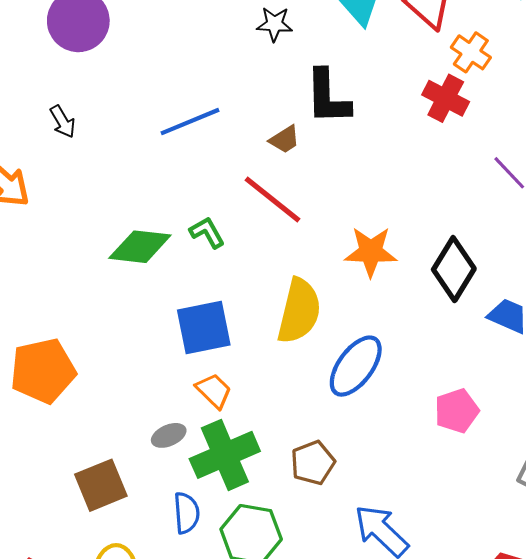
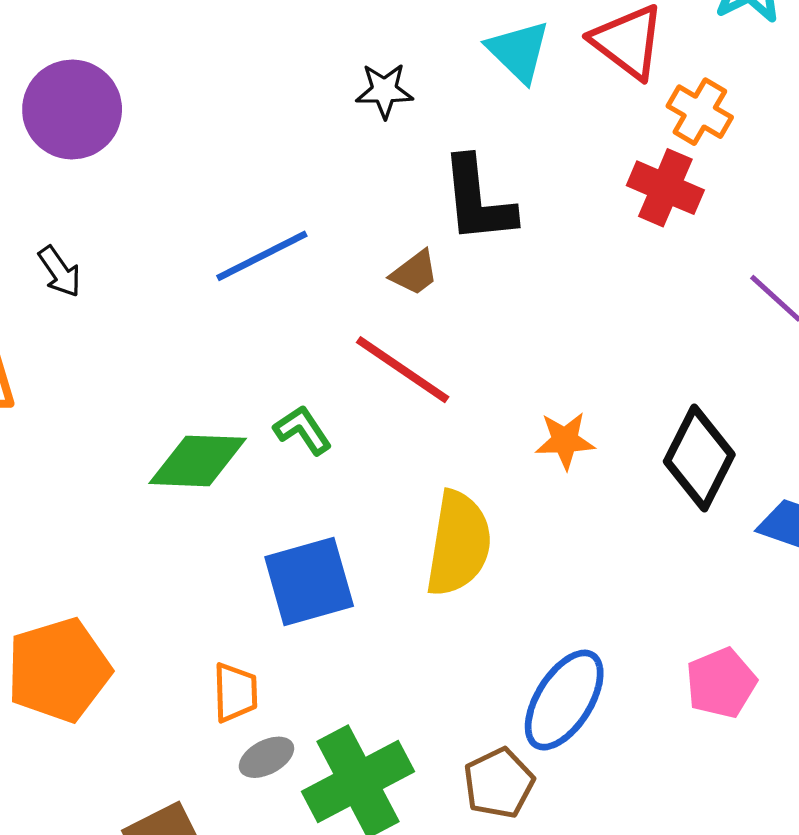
orange star: (371, 252) -> (565, 441), size x0.7
blue ellipse: (356, 366) -> (564, 700), moved
orange trapezoid: (214, 391) -> (235, 692), moved, turned 48

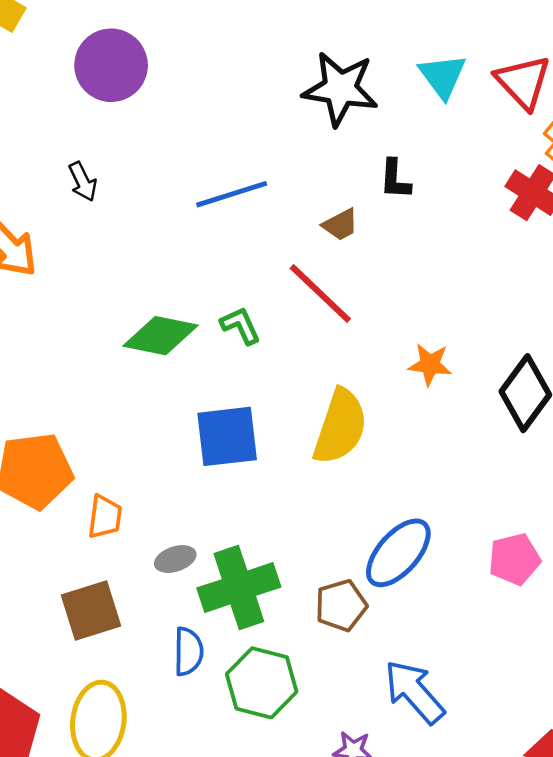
black star: (384, 91) -> (340, 89), size x1.8
black L-shape: (478, 200) -> (395, 179), size x0.6
orange trapezoid: (235, 692) -> (105, 517), moved

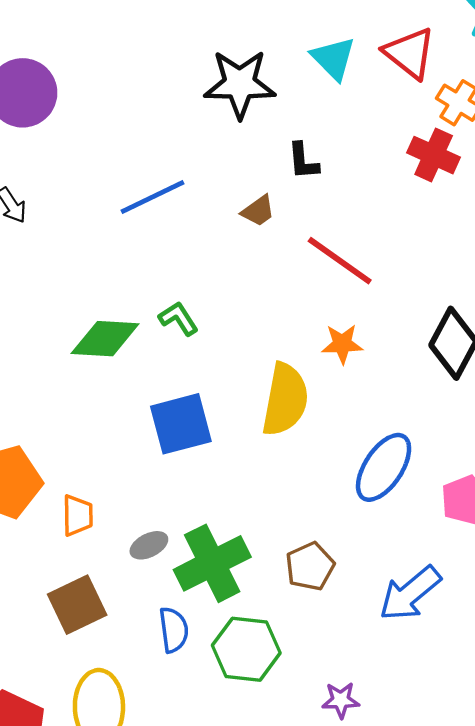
red line: (320, 294) -> (340, 261), moved
orange star: (430, 364) -> (342, 344), moved
blue ellipse: (398, 553) -> (384, 467), moved
blue arrow: (414, 692) -> (410, 593), moved, turned -80

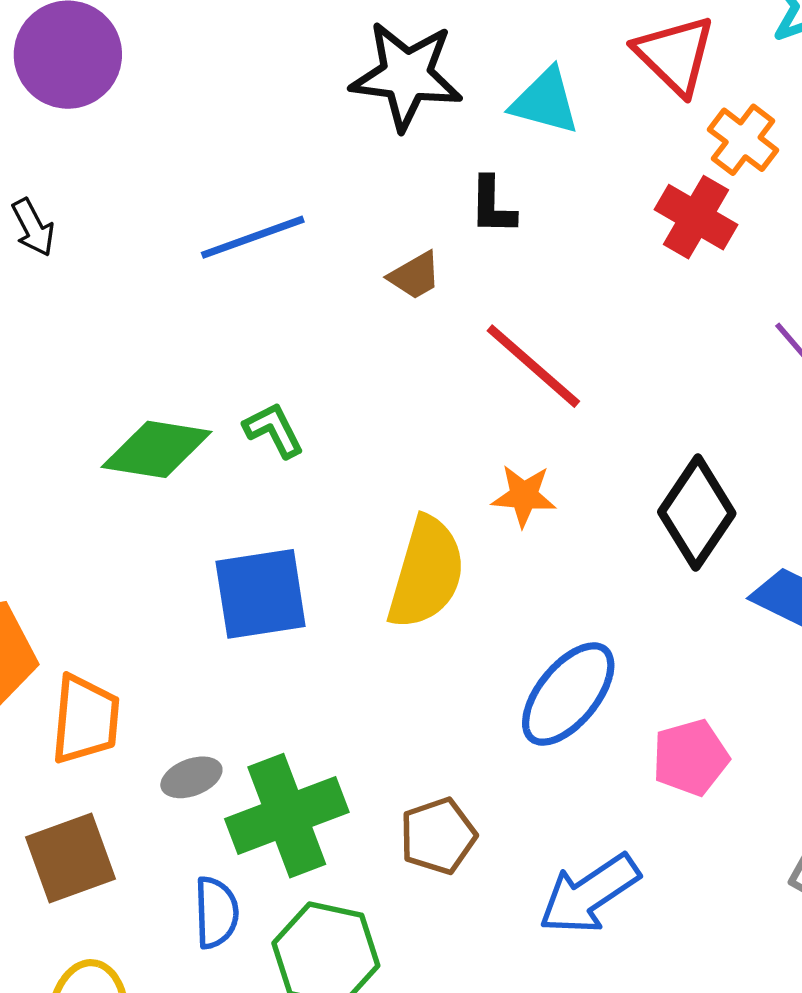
cyan triangle: (333, 58) -> (545, 101), moved, turned -36
orange trapezoid: (78, 515) -> (85, 719), size x1.4

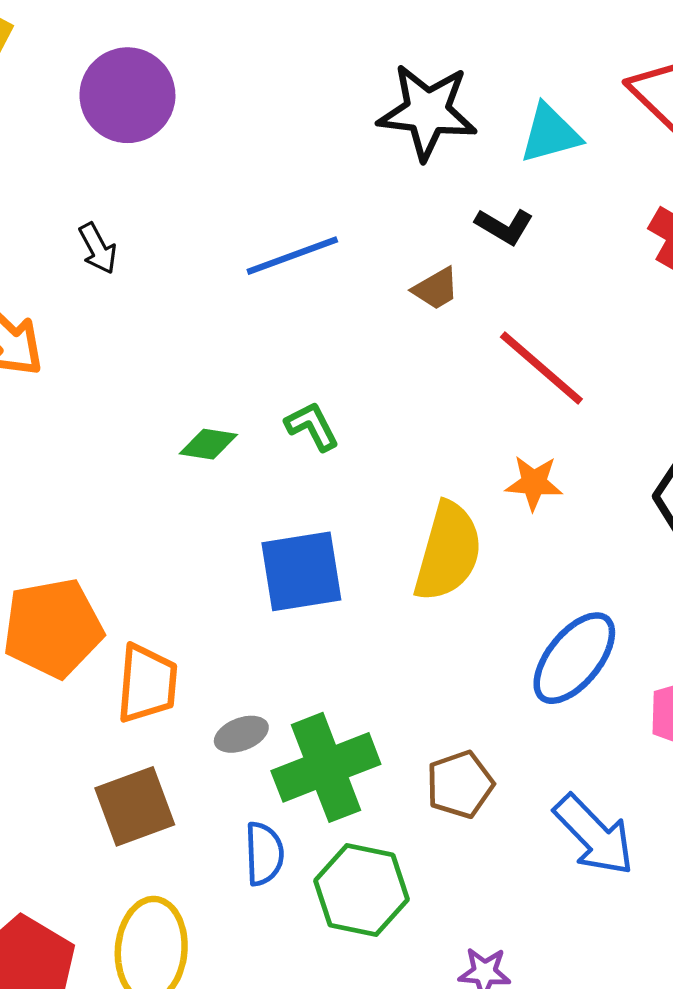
cyan triangle: (545, 101) -> (550, 134), turned -30
black L-shape: (492, 206) -> (504, 226), turned -60
green diamond: (157, 449) -> (208, 444), size x0.6
blue arrow: (589, 894) -> (594, 835), turned -100

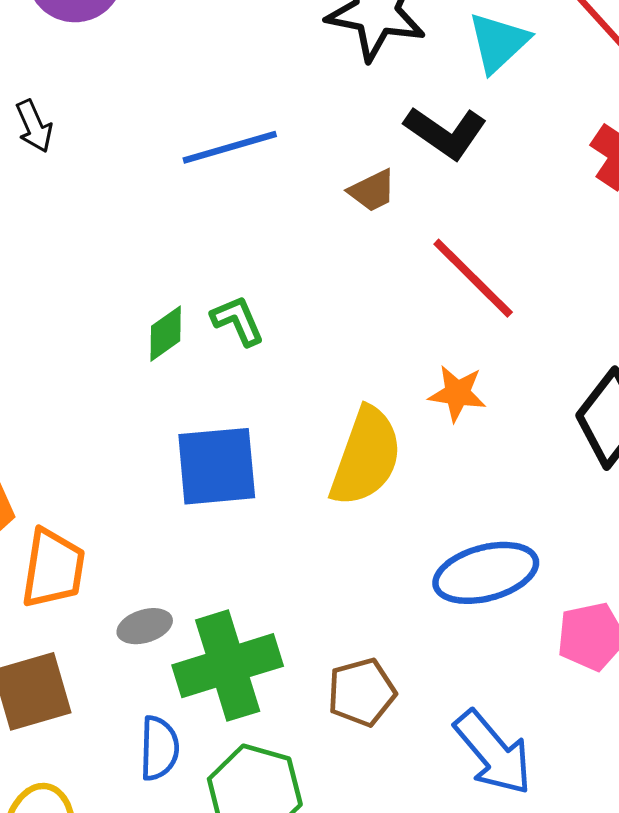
cyan triangle: (550, 134) -> (498, 42), turned -32
black L-shape: (504, 226) -> (446, 133), size x1.4
green diamond: (208, 444) -> (166, 334), moved, turned -48
blue ellipse: (574, 658) -> (486, 573), turned 32

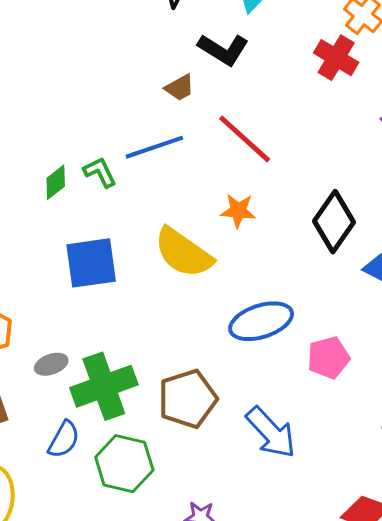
blue line: (230, 147) -> (154, 147), moved
yellow semicircle: (366, 457) -> (183, 253), turned 108
brown pentagon: (362, 692) -> (188, 399), size x1.4
blue semicircle: (159, 748) -> (64, 439), turned 30

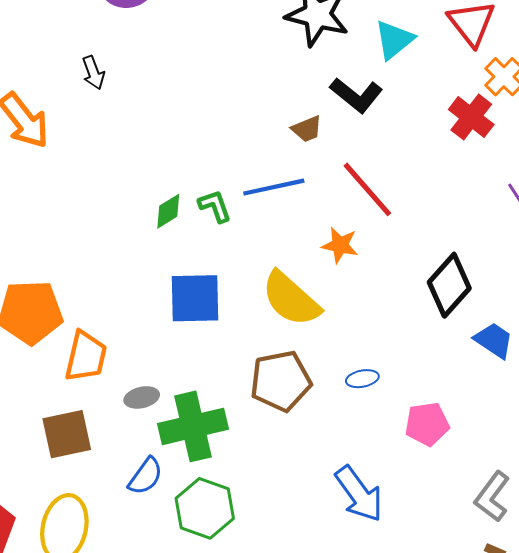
orange star: (238, 211) -> (340, 245), moved
blue ellipse: (261, 321) -> (362, 379), size x0.5
brown pentagon: (188, 399) -> (281, 381), moved

